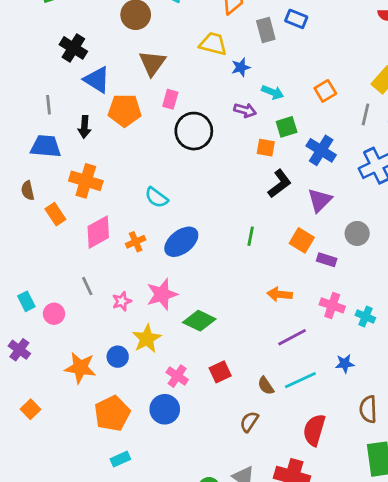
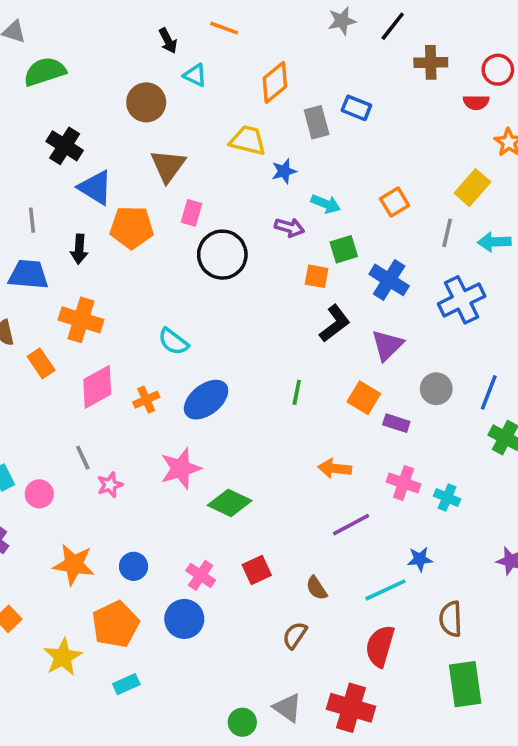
pink star: (122, 301) -> (110, 485), moved
yellow star: (147, 339) -> (63, 657), moved
blue circle: (118, 357) -> (134, 566), moved
cyan line: (300, 380) -> (385, 590), moved

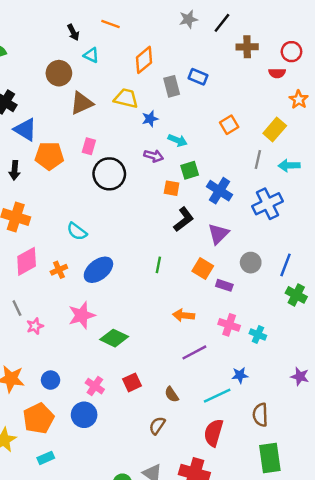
brown triangle: (168, 166) -> (82, 103), moved, turned 30
orange square: (395, 202) -> (229, 125), moved

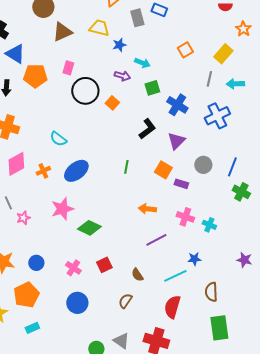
orange square: (172, 188) -> (112, 103), moved, turned 32
blue circle: (84, 415) -> (77, 303), moved

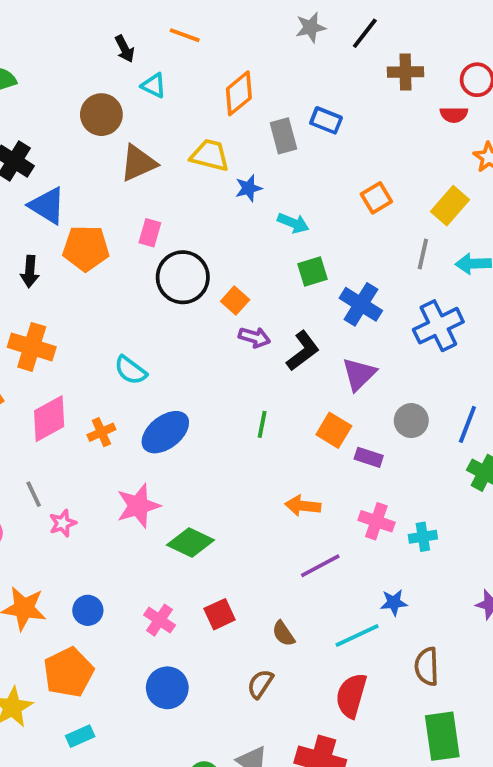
purple arrow: (122, 76) -> (254, 337), moved
cyan cross: (209, 225) -> (423, 537), turned -32

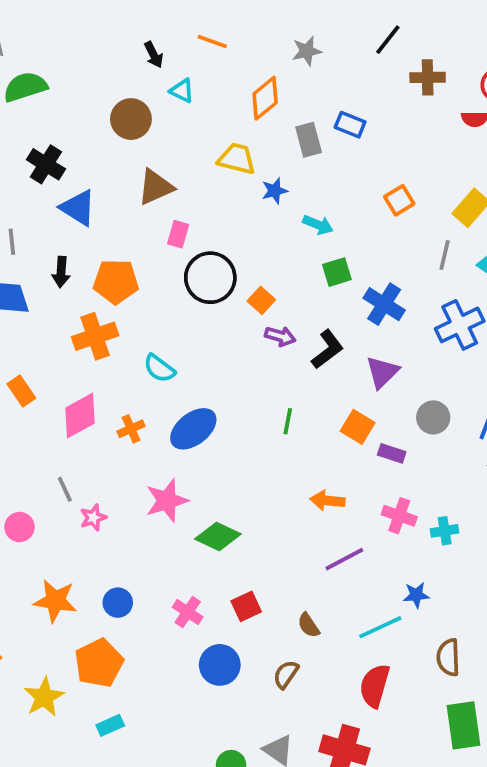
gray star: (311, 27) -> (307, 51), moved
brown triangle: (138, 163) -> (156, 187), moved
orange pentagon: (86, 248) -> (116, 281), moved
orange cross: (32, 347) -> (95, 336), moved, turned -36
blue circle: (167, 688) -> (220, 665), moved

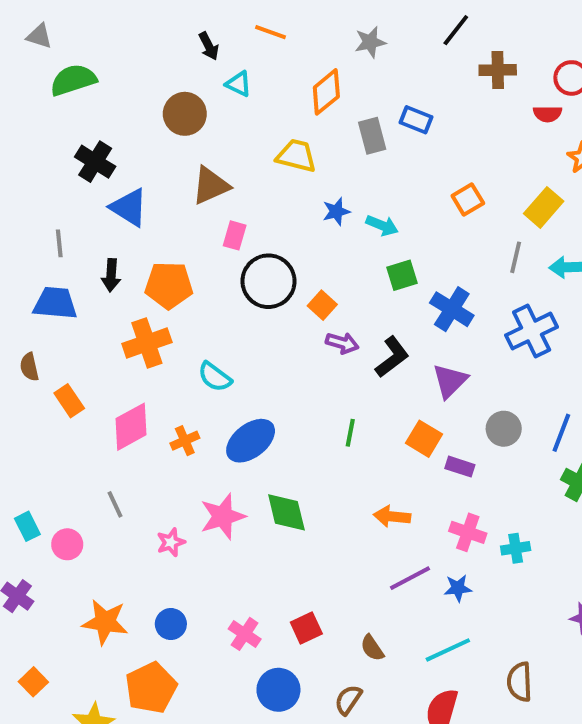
blue star: (275, 191) -> (336, 211), moved
pink star: (93, 518) -> (171, 542), moved
green diamond: (218, 536) -> (286, 512), moved, turned 51
blue star: (416, 595) -> (458, 588), moved

